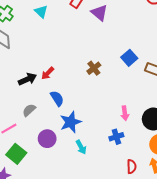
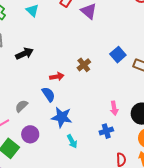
red arrow: (48, 73) -> (57, 77), moved, turned -144
black arrow: (27, 79) -> (24, 53), moved
blue star: (71, 122) -> (62, 117), turned 30
purple circle: (47, 139) -> (30, 134), moved

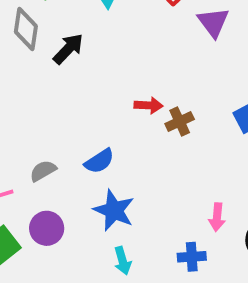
black arrow: (24, 53) -> (68, 49), moved, turned -36
red arrow: (57, 77) -> (149, 105), moved
blue semicircle: (48, 94) -> (99, 161), turned 77

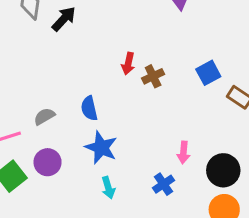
red arrow: (149, 105) -> (128, 64), turned 100
blue semicircle: (99, 161) -> (89, 108), turned 110
blue cross: (192, 257) -> (163, 184), turned -30

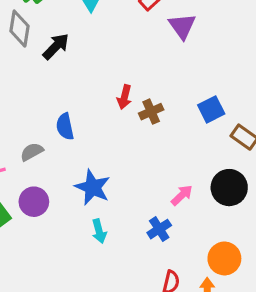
blue semicircle: (89, 108) -> (65, 126), moved
pink arrow: (183, 152) -> (182, 195), turned -140
black circle: (223, 170) -> (229, 188), moved

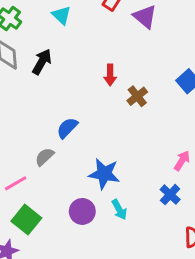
red arrow: (124, 97) -> (110, 75), moved
blue semicircle: (65, 126) -> (67, 128), turned 70
purple circle: (34, 202) -> (82, 211), moved

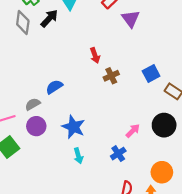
black arrow: (42, 62) -> (49, 18), moved
red arrow: (110, 75) -> (95, 55), turned -32
purple circle: (82, 211) -> (36, 126), moved

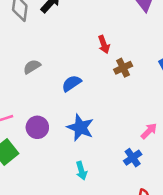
blue semicircle: (54, 87) -> (72, 83), moved
gray semicircle: (33, 104) -> (32, 67), moved
cyan arrow: (78, 156) -> (81, 171), moved

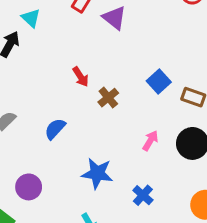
blue star: (80, 128) -> (97, 173), moved
pink arrow: (149, 131) -> (150, 141), moved

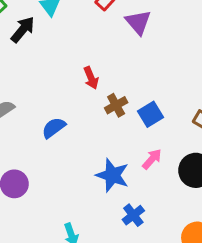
blue square: (159, 82) -> (151, 114), moved
blue star: (97, 173) -> (112, 175), moved

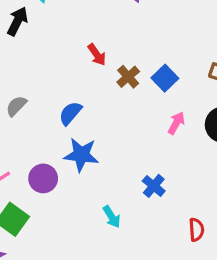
blue star: (112, 175) -> (81, 155), moved
blue cross: (133, 215) -> (154, 186), moved

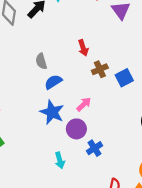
gray semicircle: (16, 106) -> (41, 61), moved, turned -77
pink arrow: (176, 123) -> (84, 104), moved
purple circle: (43, 178) -> (76, 129), moved

